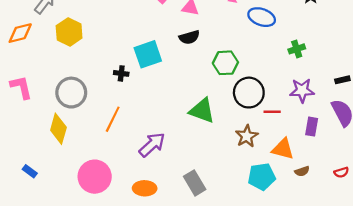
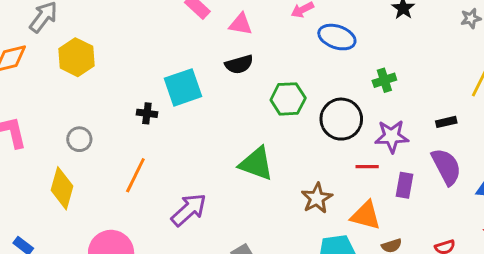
gray circle: (71, 93) -> (79, 139), size x0.6
black circle: (249, 93) -> (341, 119), moved
red line: (272, 112) -> (367, 167), moved

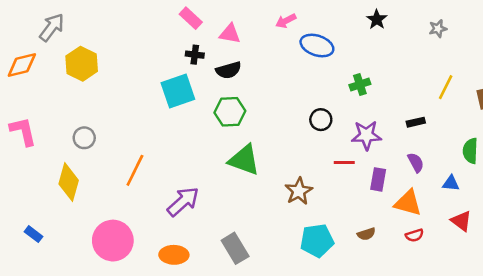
green hexagon: (288, 99) -> (230, 112), moved
black cross: (147, 113) -> (195, 55), moved
black circle: (341, 119) -> (321, 120), size x0.6
purple semicircle: (446, 167) -> (416, 163), size x0.6
orange triangle: (366, 215) -> (408, 203), moved

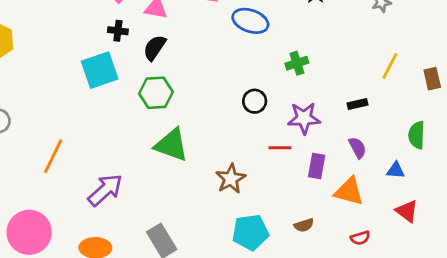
black semicircle: (229, 70) -> (155, 48), turned 140
red semicircle: (414, 235) -> (360, 238), moved

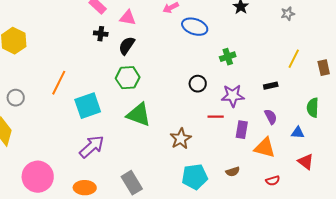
cyan square: (100, 70) -> (88, 106), moved
orange line: (53, 156) -> (59, 83), moved

